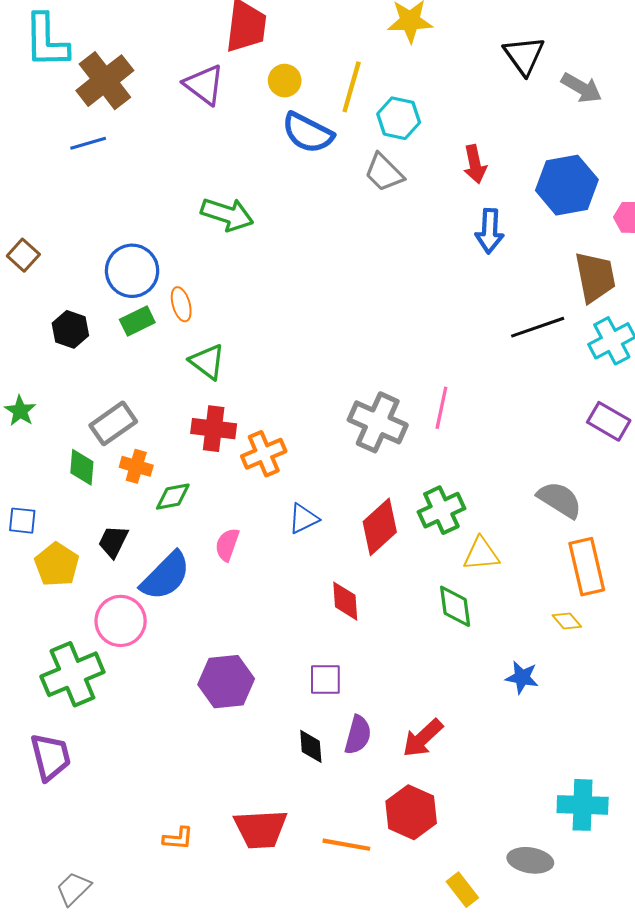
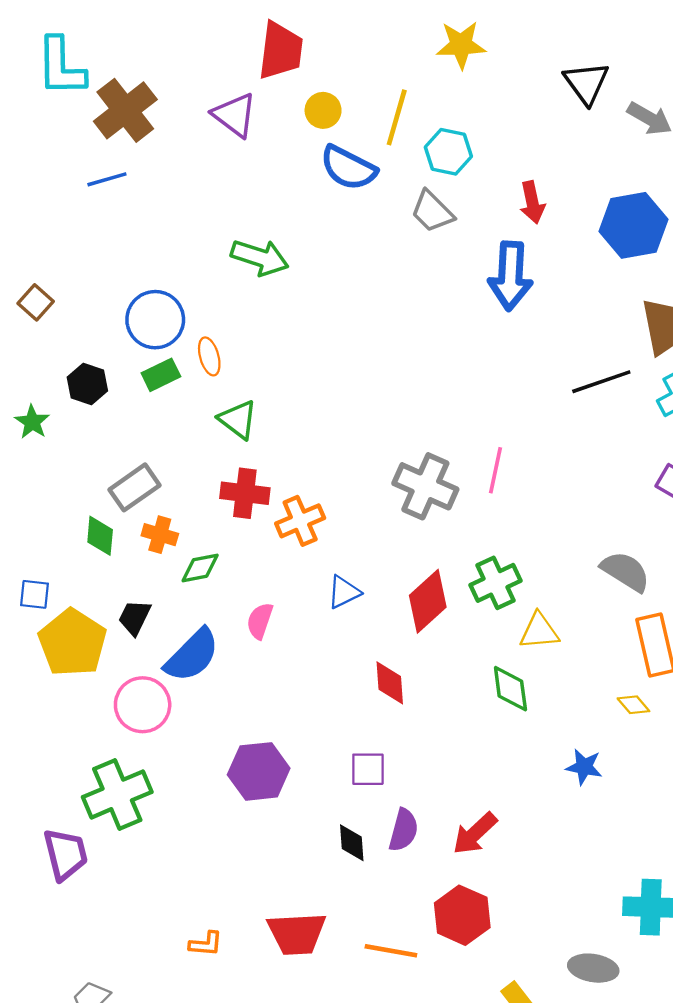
blue arrow: (490, 231) -> (510, 276), moved, size x1.4
green star: (20, 411) -> (32, 422), moved
yellow pentagon: (57, 565) -> (72, 643), size x1.4
green cross: (72, 674) -> (117, 794), moved

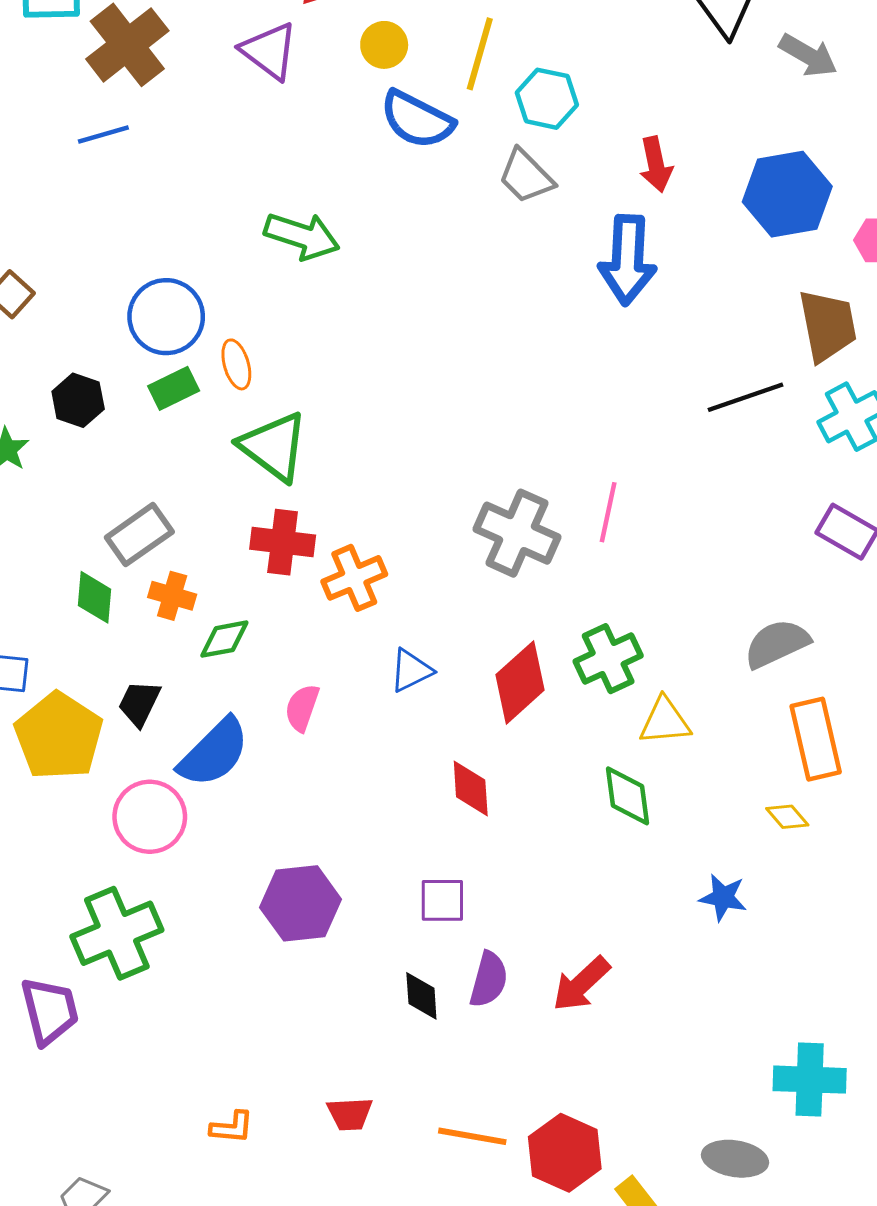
green triangle: (238, 420) -> (274, 447), size x1.4
gray semicircle: (625, 571) -> (777, 644), turned -57
red hexagon: (462, 915) -> (565, 1153), moved
red trapezoid: (297, 934) -> (350, 1114), size x0.6

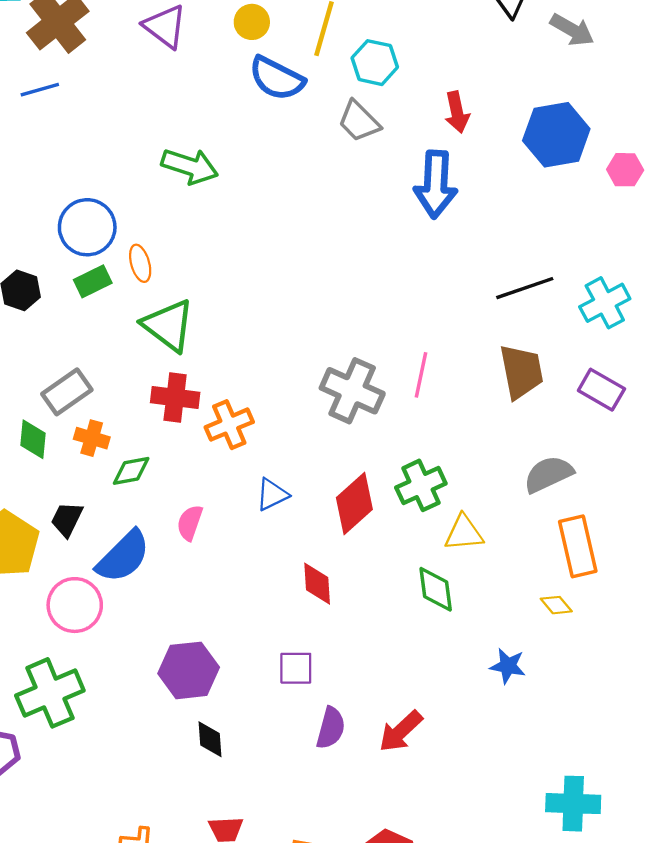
brown trapezoid: (828, 326) -> (521, 372), moved
black diamond: (421, 996) -> (210, 739), moved

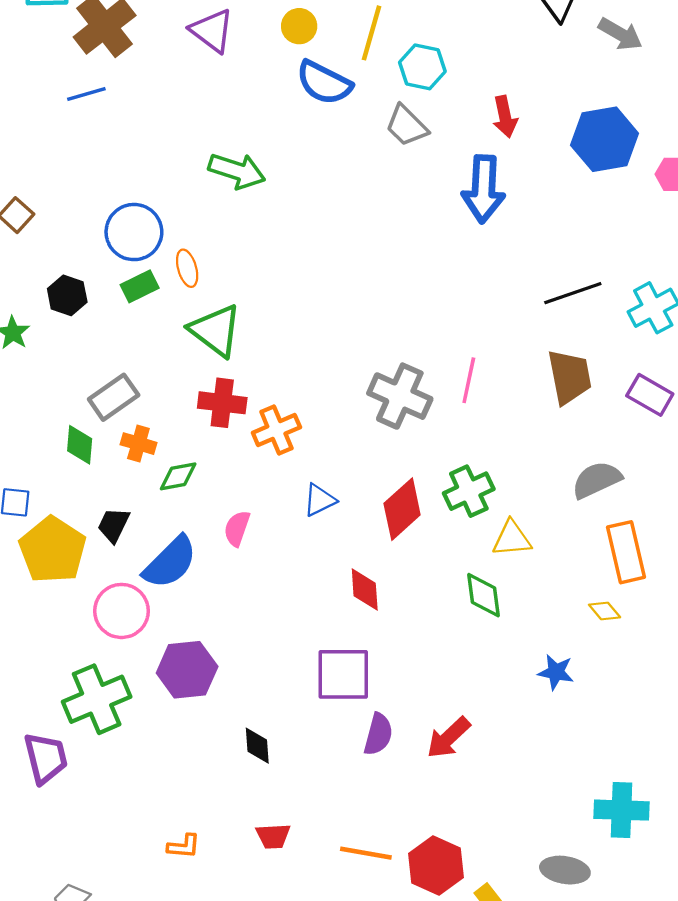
purple square: (296, 668) -> (343, 674), size x1.6
purple hexagon: (189, 670) -> (187, 670), moved

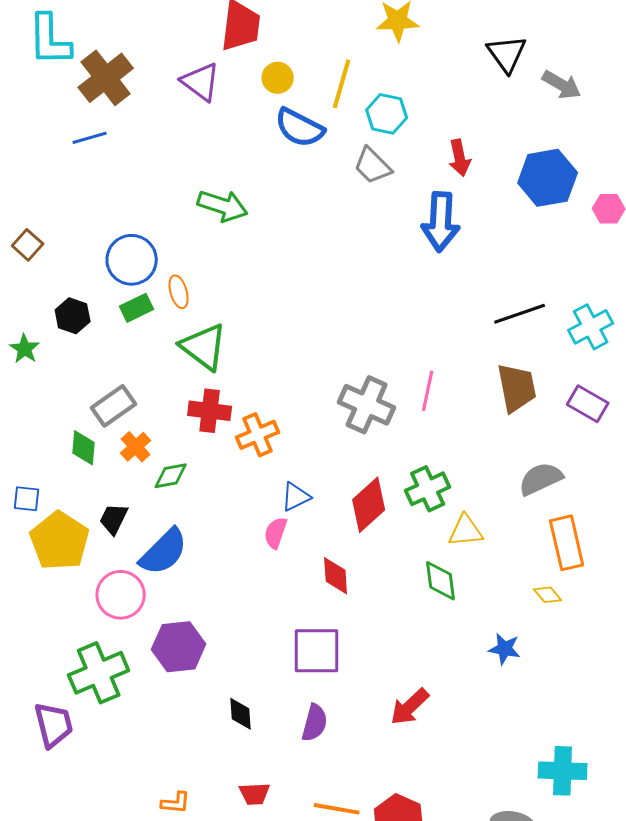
orange cross: (138, 444) -> (136, 447), turned 32
pink semicircle: (237, 528) -> (276, 533), moved
purple semicircle: (378, 734) -> (315, 723), moved

